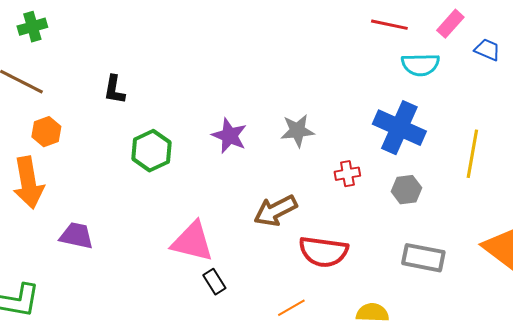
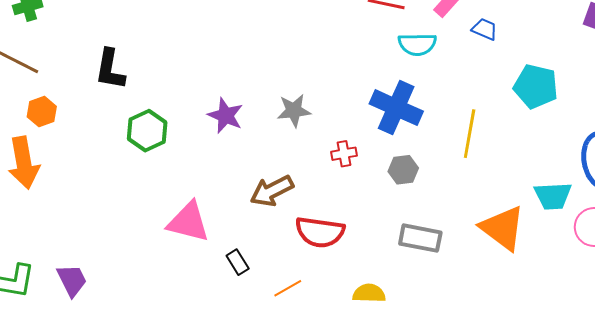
black L-shape: (114, 90) -> (110, 69), size x1.4
purple trapezoid: (76, 236) -> (72, 280), moved, turned 51
black rectangle: (214, 282) -> (238, 262), moved

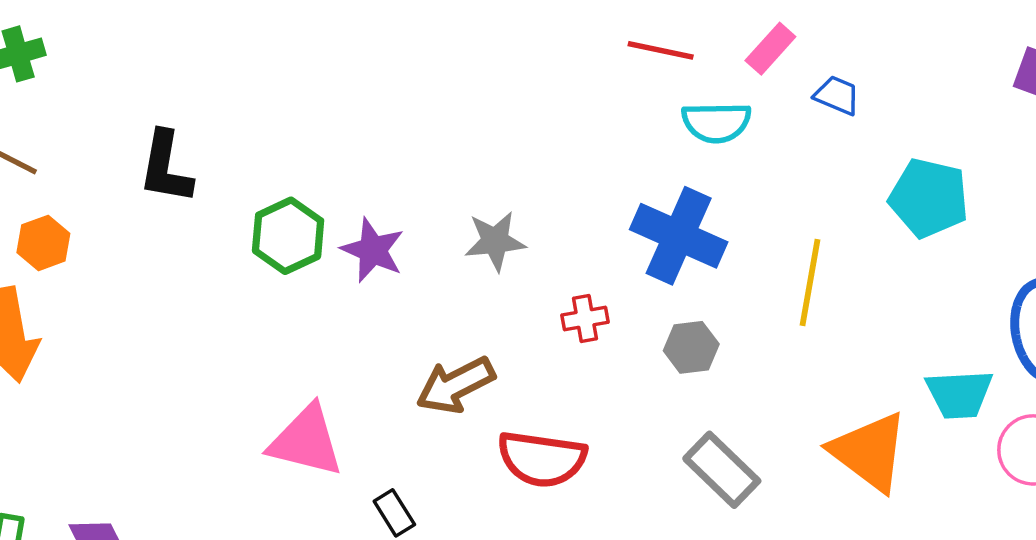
green hexagon: (147, 131) -> (288, 236), moved
gray rectangle: (420, 238) -> (722, 470), turned 33

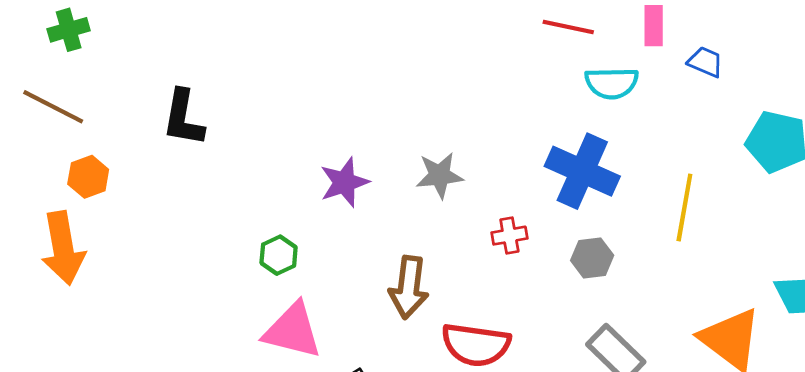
pink rectangle: (770, 49) -> (654, 26), turned -42
green hexagon: (288, 236) -> (279, 255), moved, size x0.7
purple star: (373, 250) -> (344, 182), turned 30
brown arrow: (455, 385) -> (409, 287), turned -56

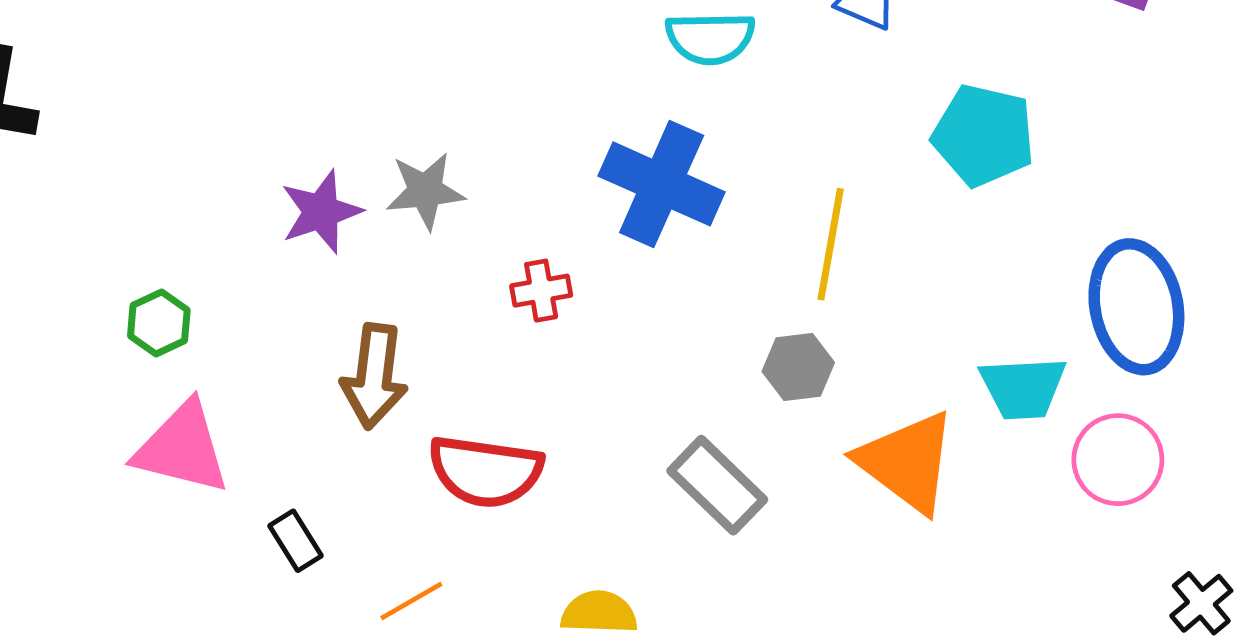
purple star: (344, 182) -> (321, 212), moved
gray hexagon: (592, 258) -> (798, 367), moved

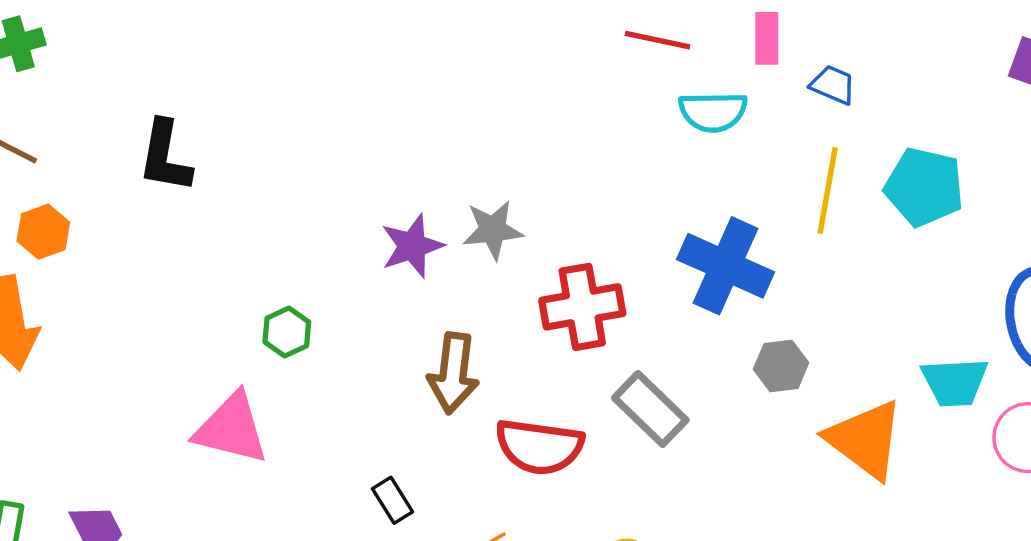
blue cross: (662, 184) -> (726, 266), moved
yellow line: (831, 244) -> (828, 191), moved
red cross: (541, 291) -> (582, 307), size x1.8
pink triangle: (182, 448) -> (231, 429), moved
gray rectangle: (717, 485) -> (650, 409), moved

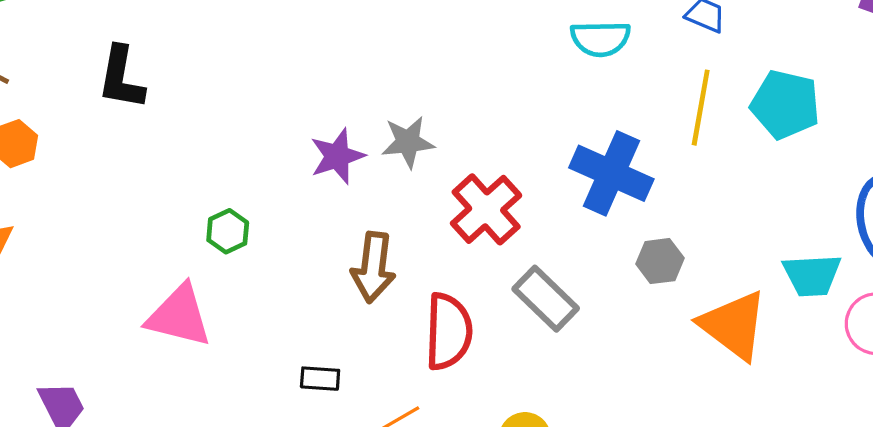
red cross: (582, 307) -> (486, 209), turned -32
red semicircle: (539, 447) -> (449, 332), turned -96
black rectangle: (392, 500) -> (320, 379), turned -54

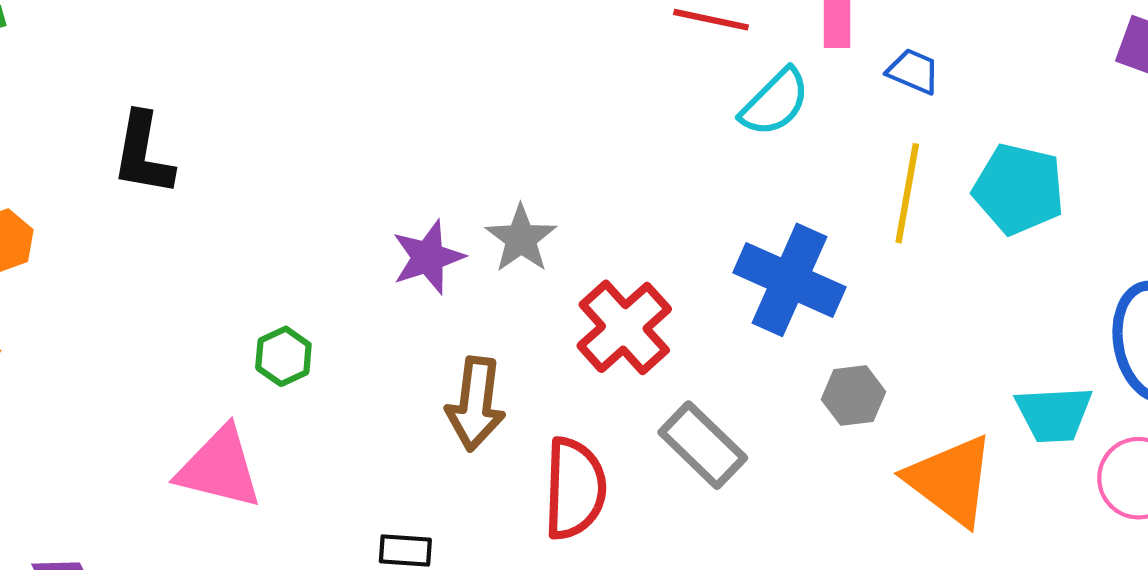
cyan semicircle: (600, 39) -> (775, 102), turned -44
gray star: (408, 142) -> (521, 239), turned -30

